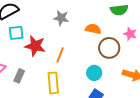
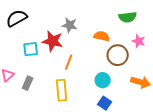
cyan square: (16, 33) -> (31, 49), moved
red star: (35, 46) -> (53, 41), moved

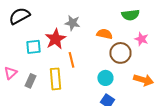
red star: (53, 41) -> (55, 39), turned 30
orange line: (69, 62) -> (71, 60), turned -35
yellow rectangle: (62, 90) -> (55, 79), moved

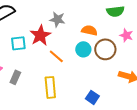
orange line: (71, 60) -> (56, 56), turned -35
cyan circle: (105, 78) -> (83, 49), moved
yellow rectangle: (55, 79) -> (50, 87), moved

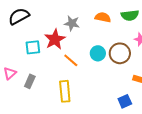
orange semicircle: (89, 30) -> (103, 17), moved
blue square: (92, 97) -> (125, 101), moved, turned 32

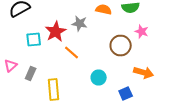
gray star: (72, 23) -> (80, 24), moved
cyan circle: (98, 53) -> (99, 78), moved
yellow rectangle: (65, 91) -> (54, 90), moved

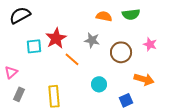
gray star: (80, 24) -> (92, 40), moved
pink star: (142, 32) -> (150, 44), moved
gray rectangle: (31, 74) -> (19, 94), moved

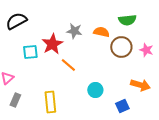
orange semicircle: (104, 16) -> (101, 32), moved
gray star: (92, 40) -> (74, 31), moved
brown circle: (121, 52) -> (121, 47), moved

